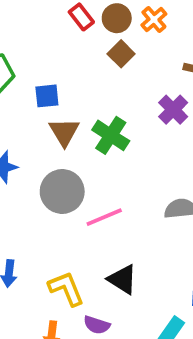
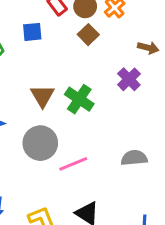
blue square: (47, 96) -> (32, 32), moved

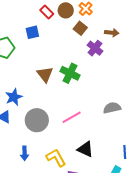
brown square: (88, 35) -> (80, 28), moved
purple cross: (129, 79) -> (95, 48), moved
gray circle: (40, 143) -> (37, 120), moved

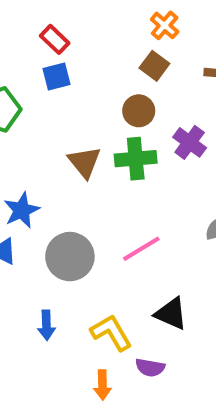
brown circle: (66, 10) -> (139, 111), moved
red rectangle: (47, 12) -> (55, 39), moved
purple cross: (95, 48) -> (190, 142), moved
green cross: (70, 73) -> (136, 159), turned -30

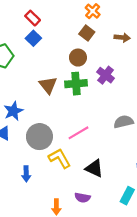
blue square: (57, 76) -> (33, 38), turned -32
yellow L-shape: (111, 333) -> (60, 158), moved

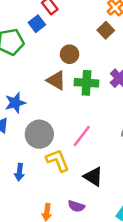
blue square: (33, 38) -> (37, 24), moved
brown circle: (78, 58) -> (70, 54), moved
brown triangle: (48, 85) -> (56, 80), turned -30
pink line: (78, 133) -> (82, 136), turned -30

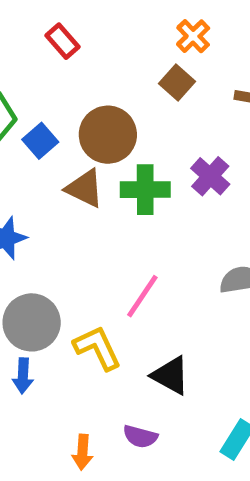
blue square: (37, 24) -> (40, 141), moved
brown circle: (70, 54) -> (108, 135), size x1.5
gray circle: (39, 134) -> (32, 322), moved

